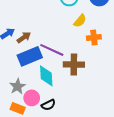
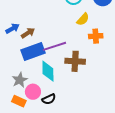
purple line: (52, 50) -> (54, 46), turned -45

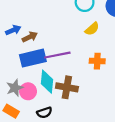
orange cross: (96, 36) -> (97, 61), moved
brown cross: (75, 61) -> (67, 87), moved
pink circle: (33, 92) -> (28, 91), moved

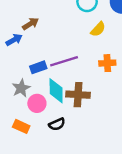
brown arrow: (30, 37) -> (30, 24), moved
blue rectangle: (33, 58) -> (38, 67), size x0.6
gray star: (15, 88) -> (21, 88), moved

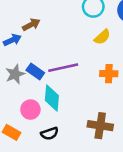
blue rectangle: (38, 67) -> (35, 71), turned 49
gray star: (21, 88) -> (15, 74), moved
brown cross: (78, 95) -> (100, 126), moved

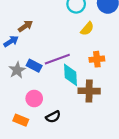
cyan diamond: (52, 98) -> (70, 75), moved
brown cross: (100, 126) -> (89, 91), moved

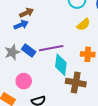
blue arrow: (11, 41) -> (21, 25), moved

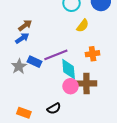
pink circle: (24, 81) -> (71, 86), moved

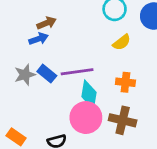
brown cross: (86, 83) -> (123, 120), moved
pink circle: (71, 86) -> (86, 118), size x1.5

